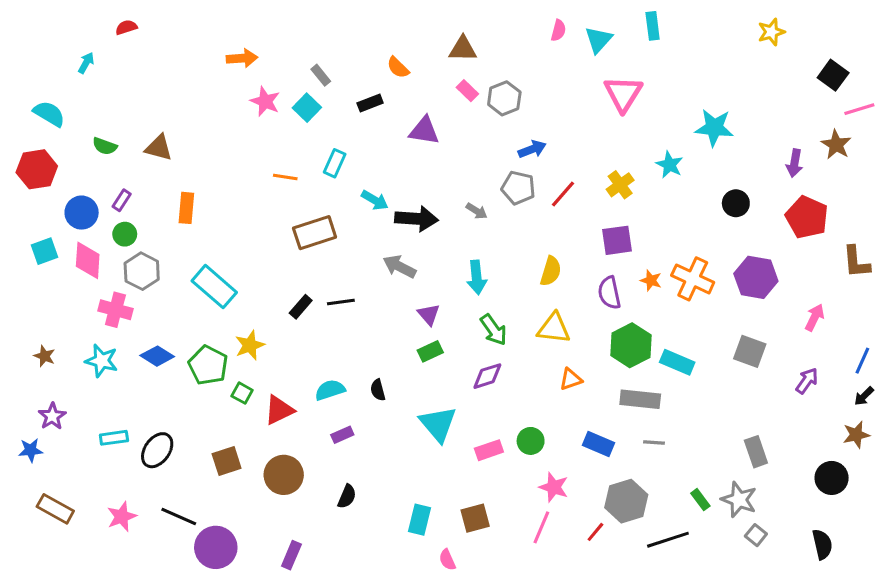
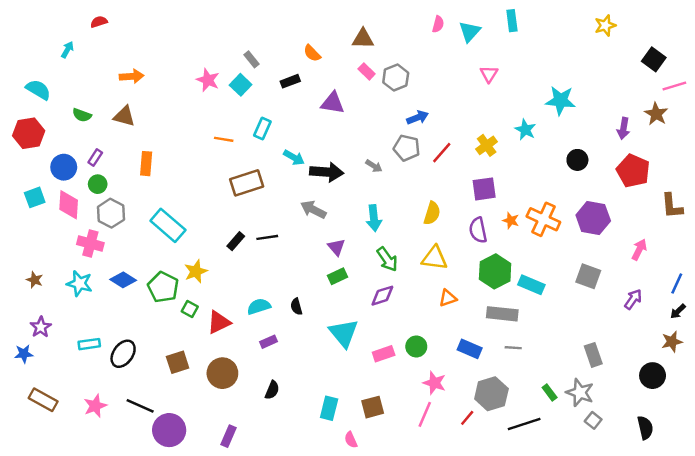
orange arrow: (242, 58) -> (132, 76), moved
pink triangle: (623, 94) -> (489, 74), size x0.6

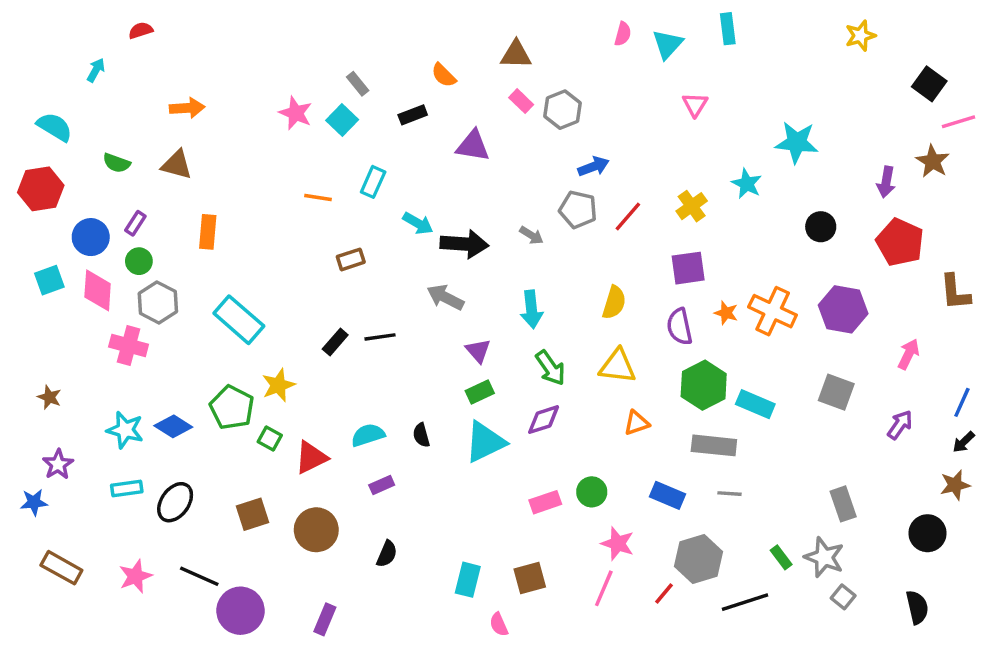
brown rectangle: (247, 183) -> (351, 259), size x0.6
blue diamond: (123, 280) -> (173, 426), moved
cyan star: (79, 283) -> (125, 430), moved
cyan triangle: (344, 333) -> (485, 442), moved, turned 44

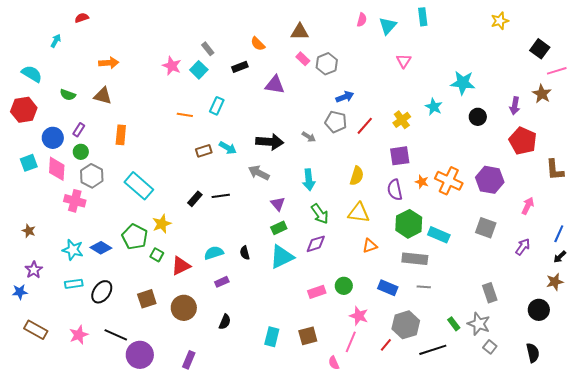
cyan arrow: (418, 223) -> (228, 148), moved
black circle: (821, 227) -> (478, 117), moved
pink semicircle: (499, 624) -> (334, 363), moved

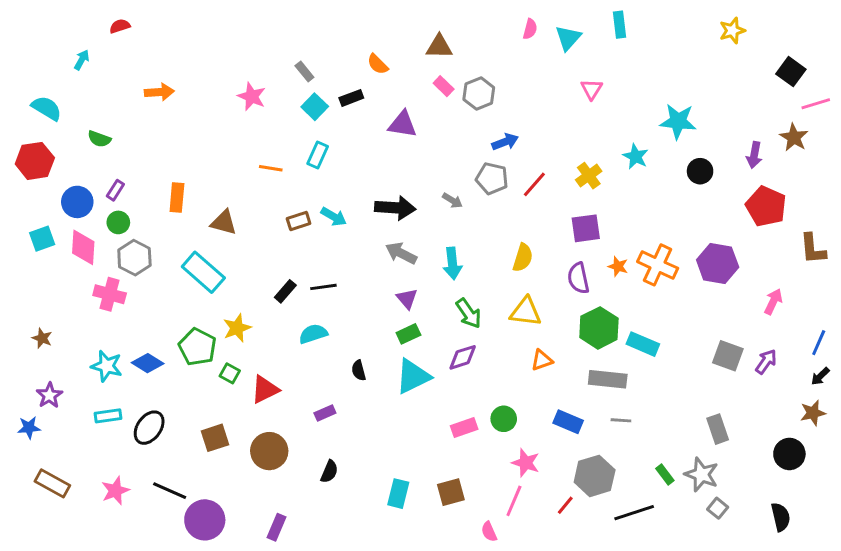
cyan square: (199, 70) -> (315, 107), moved
brown triangle: (103, 96) -> (224, 222), moved
gray arrow: (259, 173) -> (401, 253), moved
gray square: (486, 228) -> (728, 356), moved
cyan semicircle: (214, 253) -> (313, 334), moved

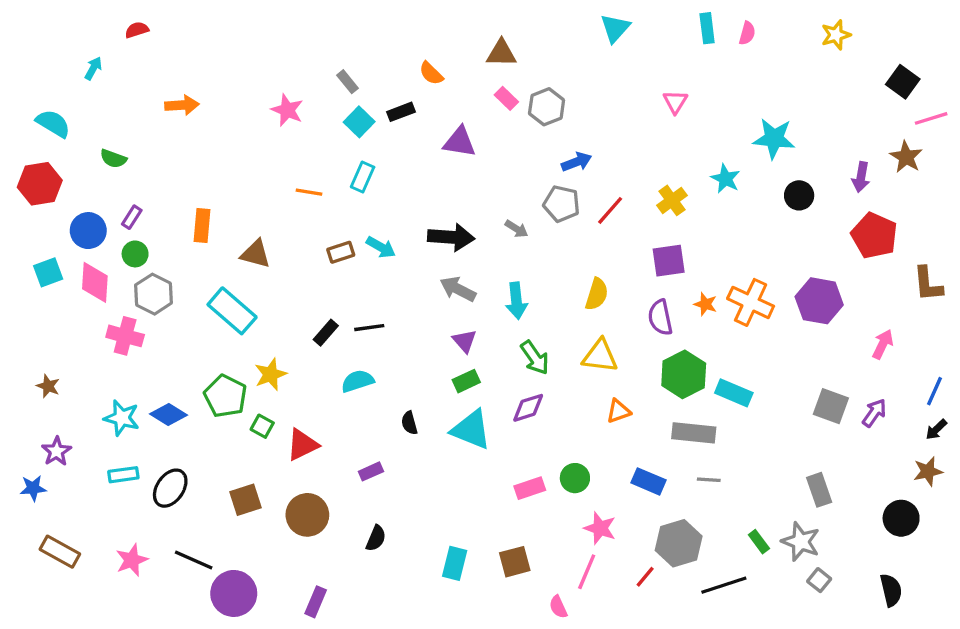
pink semicircle: (530, 29) -> (747, 33), moved
cyan triangle: (568, 38) -> (615, 28), moved
cyan triangle: (413, 376) -> (471, 430), turned 48

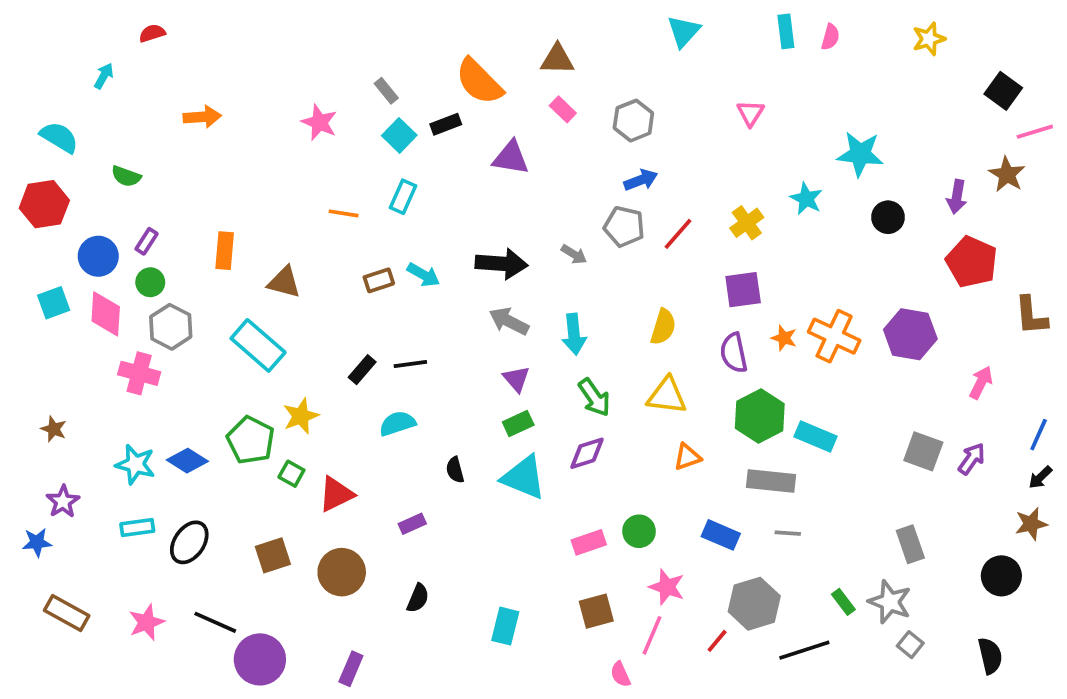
orange semicircle: (431, 73) -> (479, 82), size x1.8
gray hexagon: (547, 107) -> (633, 121), moved
brown square: (515, 562) -> (596, 611), moved

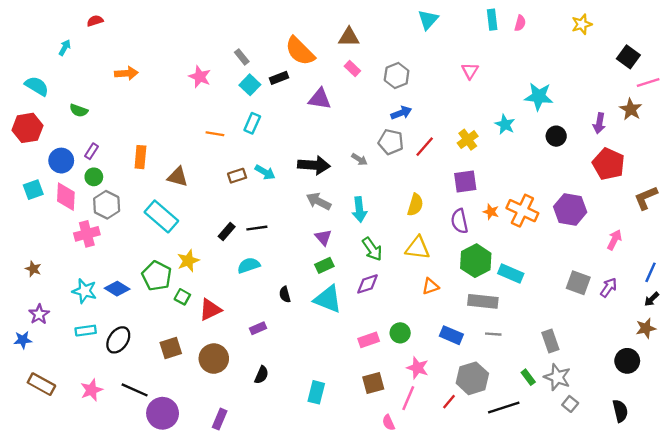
brown L-shape: (1031, 316) -> (646, 198), turned 72
pink cross: (139, 373) -> (87, 234), turned -30
gray rectangle: (910, 544) -> (550, 341), moved

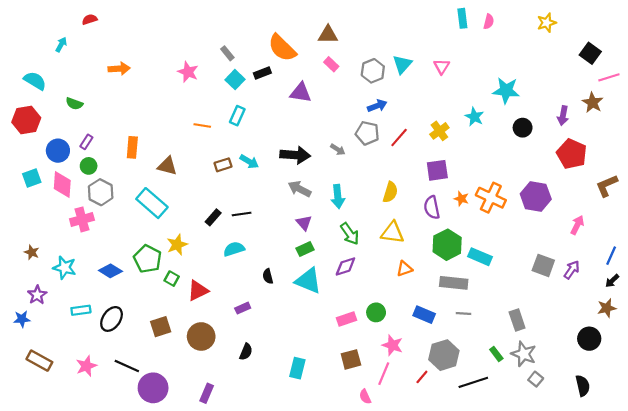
cyan triangle: (428, 20) -> (402, 64), moved
cyan star: (85, 291) -> (64, 268), moved

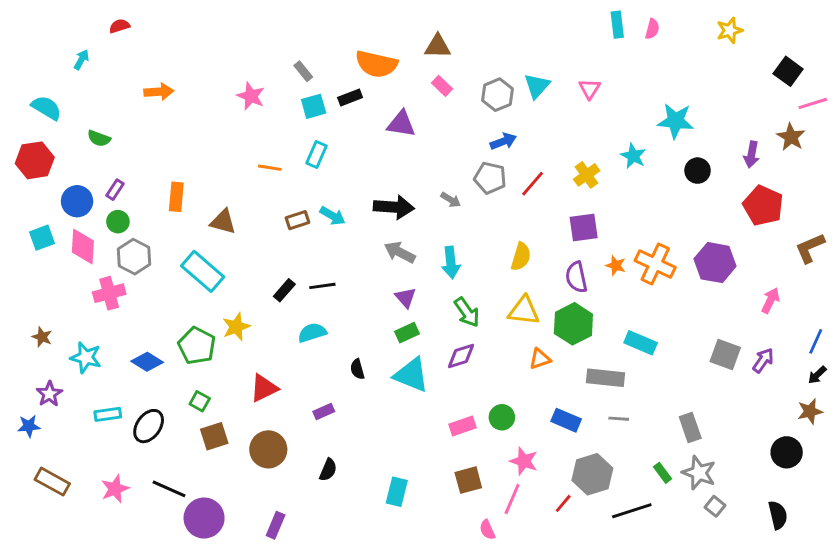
orange semicircle: (282, 48) -> (376, 64), turned -32
cyan square: (235, 80) -> (314, 106), turned 30
green hexagon: (447, 245) -> (573, 324), moved
green square: (172, 279) -> (200, 401), moved

